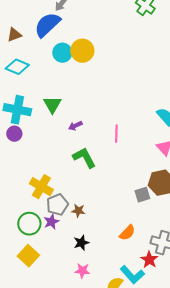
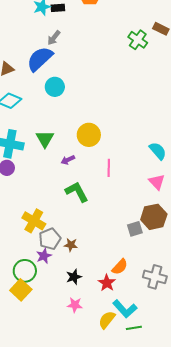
yellow circle: (82, 51) -> (89, 135), moved
green circle: (29, 224) -> (25, 271), moved
red star: (149, 260) -> (107, 283), moved

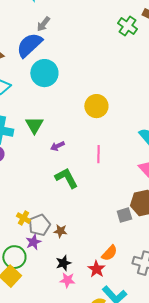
cyan circle: (55, 87) -> (44, 73), size x1.4
yellow circle: (89, 135) -> (96, 106), moved
yellow cross: (34, 221) -> (23, 218), moved, size x0.6
pink star: (75, 305) -> (67, 280), moved

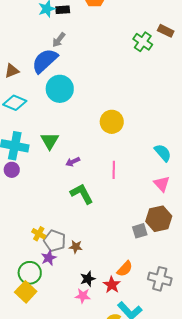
gray pentagon: (39, 225) -> (55, 241), turned -30
black star: (63, 263) -> (88, 279), moved

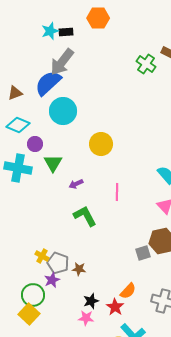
gray arrow: (59, 40) -> (62, 62), size x1.8
yellow circle: (112, 122) -> (101, 144), moved
purple circle: (12, 170) -> (35, 144), moved

